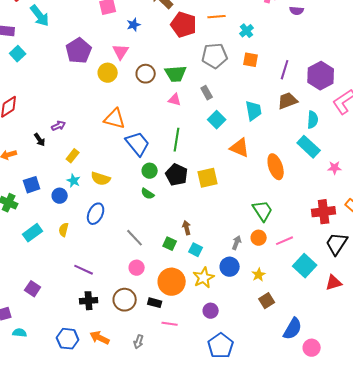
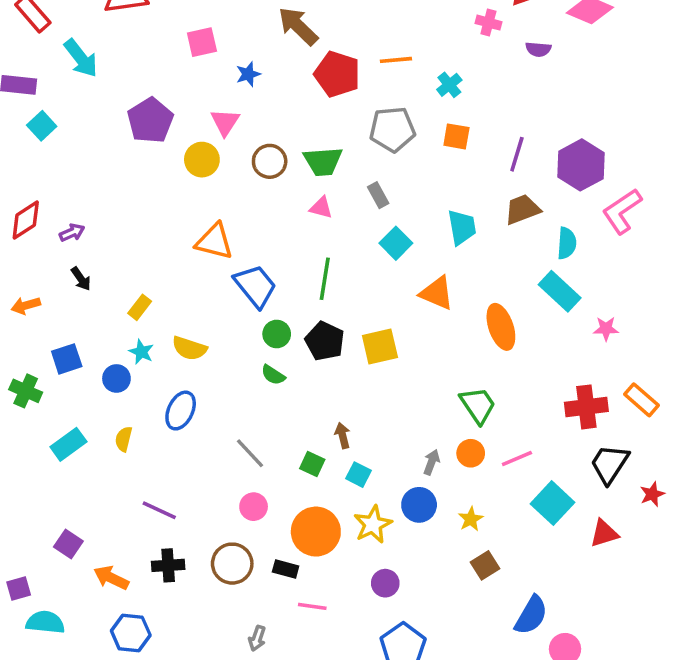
purple arrow: (59, 126) -> (72, 233), moved
cyan semicircle: (20, 333) -> (45, 622), size x1.5
orange arrow: (100, 338) -> (111, 578), moved

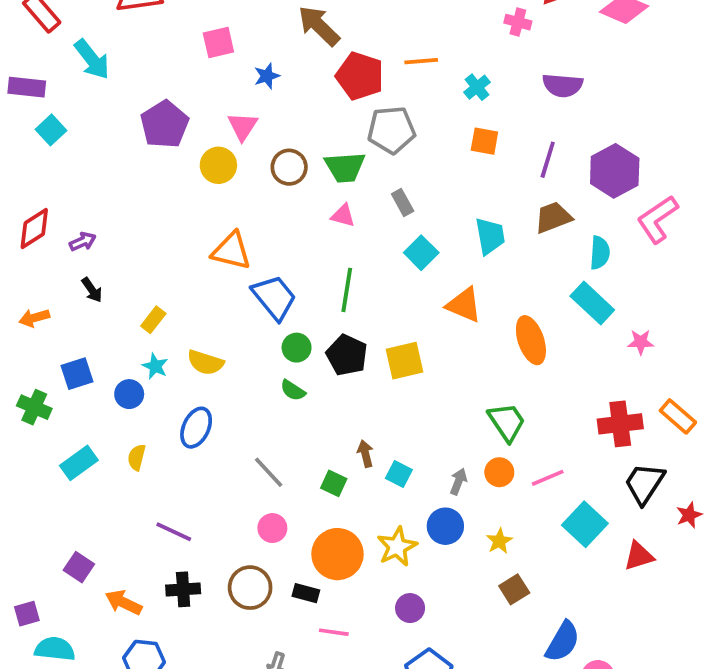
purple semicircle: (538, 49) -> (563, 85), moved, size x1.5
gray pentagon: (392, 129) -> (391, 130), moved
cyan square: (359, 475) -> (399, 474), moved

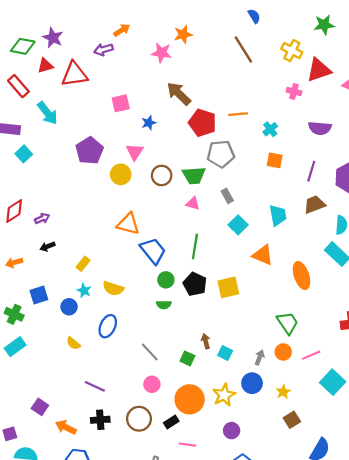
black arrow: (92, 290) -> (47, 246), turned 104
green semicircle: (293, 390) -> (164, 305), turned -32
yellow semicircle: (137, 457) -> (73, 343), turned -64
cyan rectangle: (79, 463) -> (15, 347), moved
black rectangle: (306, 593) -> (171, 422), turned -48

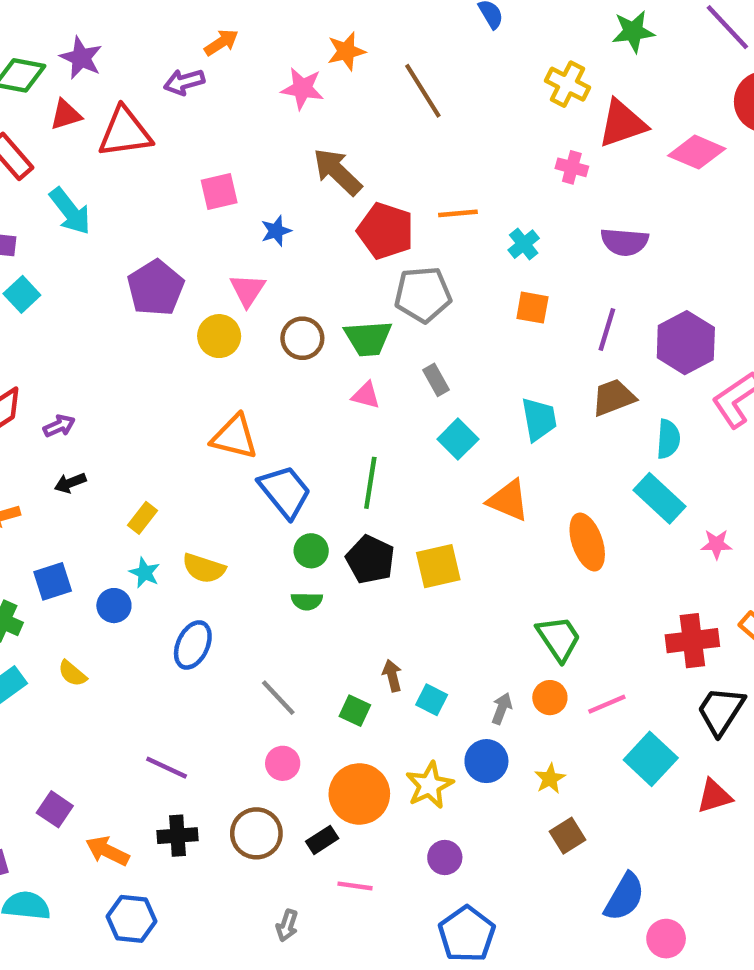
brown line: (243, 50) -> (423, 91), moved
yellow semicircle: (73, 343) -> (72, 673), moved

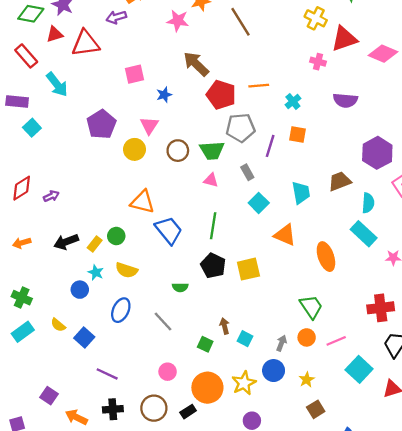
purple line: (607, 329) -> (270, 146), moved
black arrow: (70, 483) -> (66, 242), moved, size x1.5
green circle: (311, 551) -> (116, 236), moved
blue square: (53, 581) -> (84, 337), moved, turned -30
gray line: (278, 698) -> (163, 322), moved

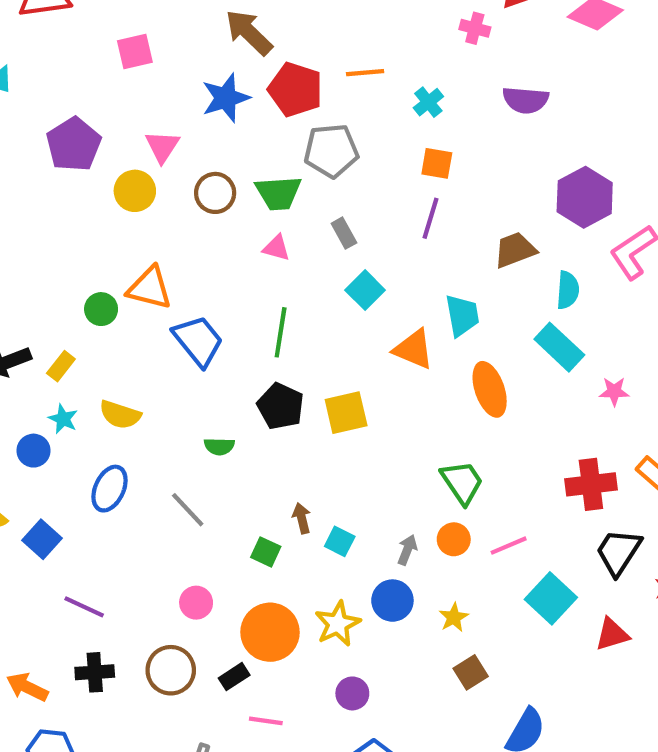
blue star: (164, 95) -> (226, 98), moved, size x1.6
purple line: (270, 146) -> (430, 218), moved
cyan trapezoid: (301, 193) -> (462, 315), moved
green circle: (116, 236) -> (101, 309), moved

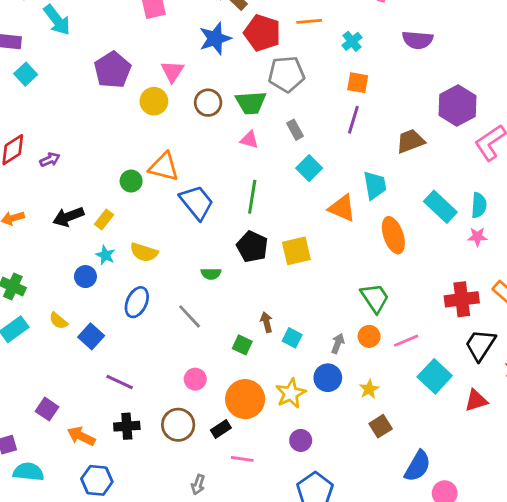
cyan semicircle: (568, 290) -> (479, 205), moved

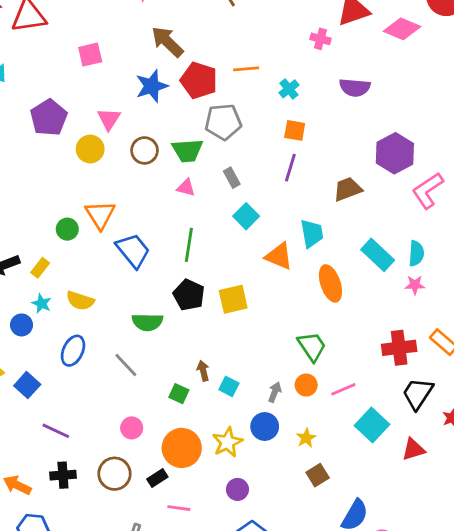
orange triangle: (164, 167) -> (100, 215), turned 44
green semicircle: (211, 274) -> (147, 322), size x1.5

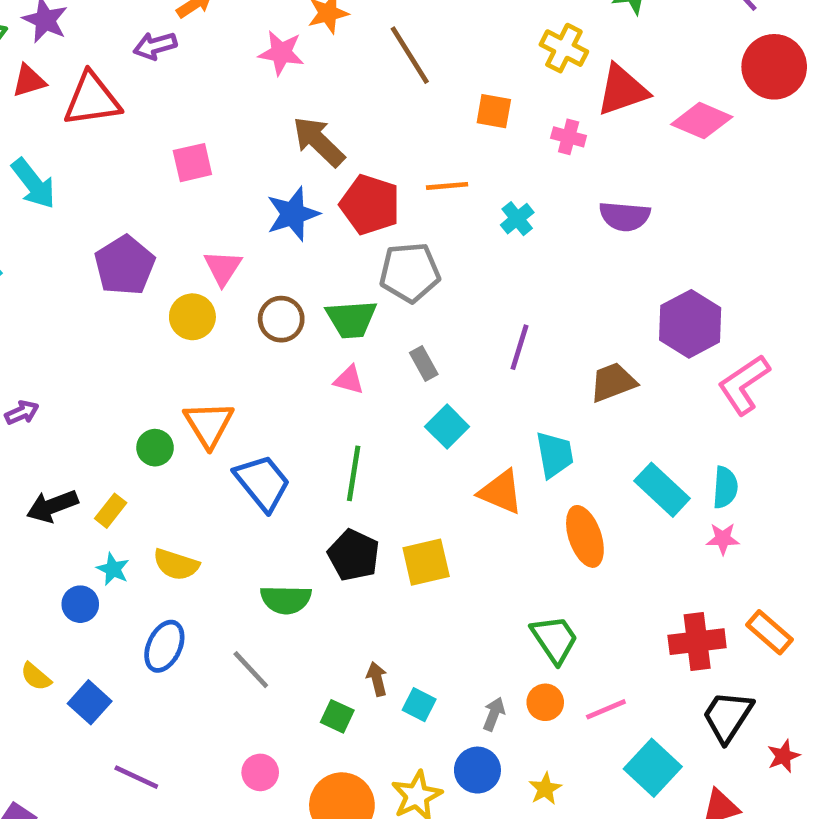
orange square: (295, 130) -> (494, 111), moved

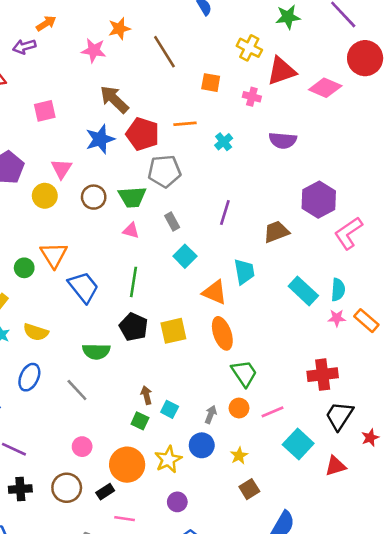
orange ellipse: (585, 536) -> (222, 333), moved
orange rectangle: (770, 632) -> (366, 321), moved
green square: (337, 716) -> (140, 421), moved

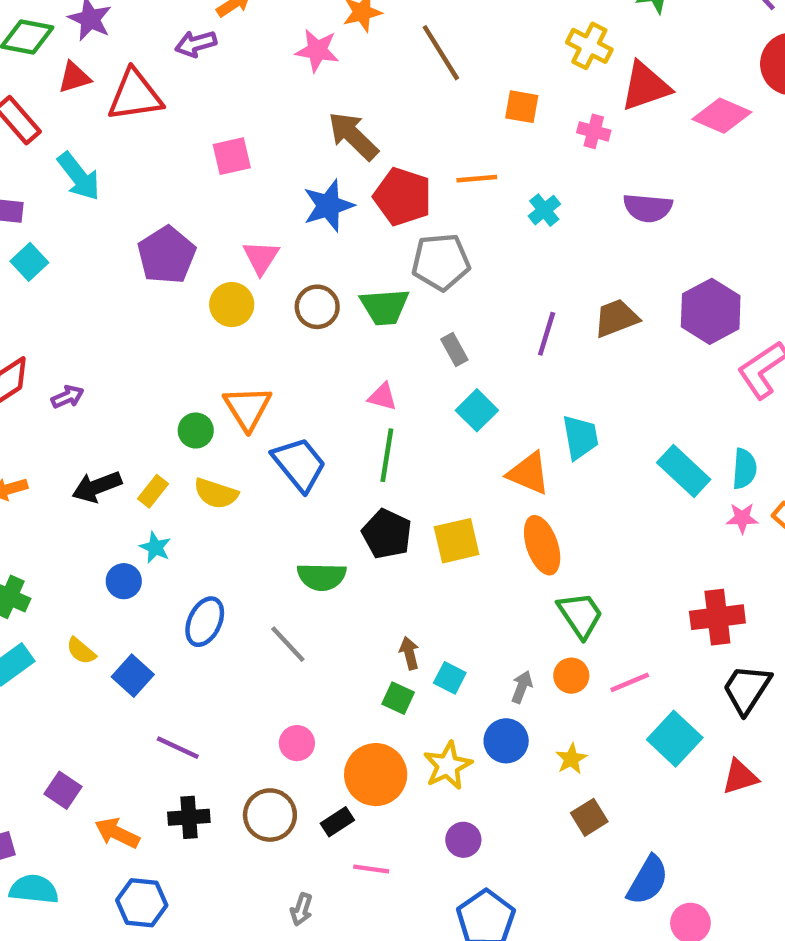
pink triangle: (131, 230) -> (382, 397), moved
brown trapezoid: (276, 232) -> (616, 318), moved
yellow semicircle: (36, 332) -> (216, 493), moved

